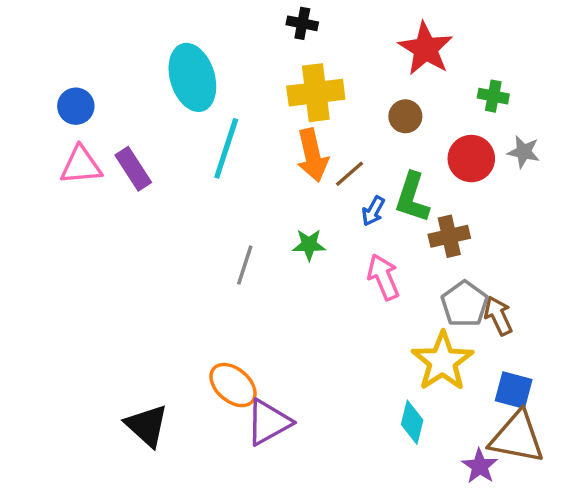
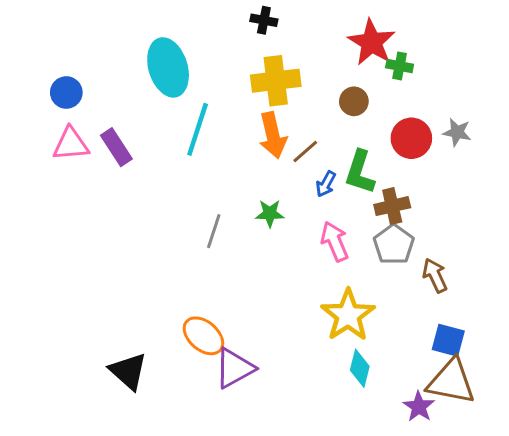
green cross: (493, 96) -> (400, 66), moved
gray pentagon: (465, 304) -> (394, 244), moved
yellow star: (443, 361) -> (348, 315), moved

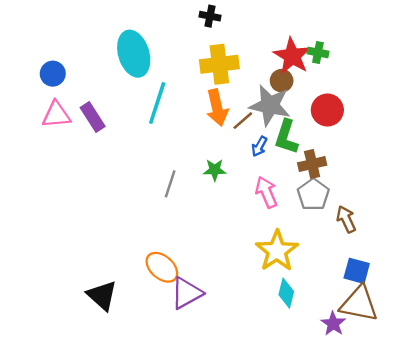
red star: (372, 42) -> (292, 56), moved
gray star: (457, 132) -> (270, 105), moved, size x1.8

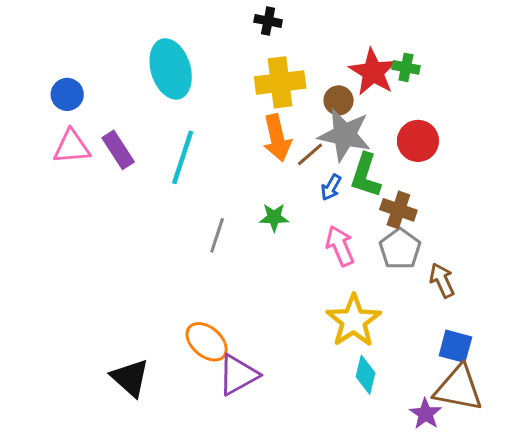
brown circle: (282, 81) -> (339, 100), moved
cyan line: (157, 103) -> (183, 157), moved
brown cross: (312, 164) -> (398, 210), turned 32

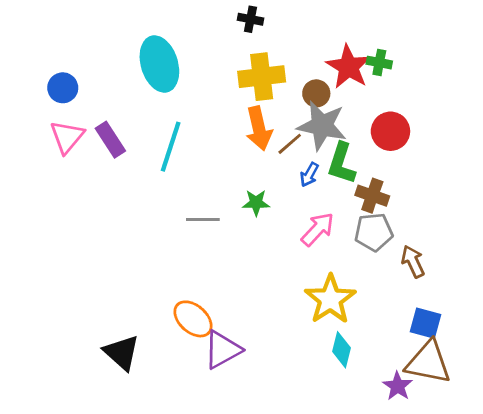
pink triangle: (72, 147) -> (67, 137), turned -45
gray line: (217, 235) -> (203, 219), turned 72
pink arrow: (340, 246) -> (318, 229), turned 66
gray pentagon: (400, 249) -> (374, 232), turned 30

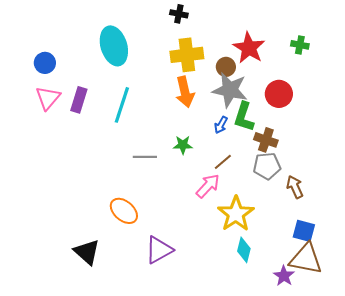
green cross: (379, 63) -> (300, 45), moved
purple rectangle: (110, 140) -> (79, 100), turned 50
brown line: (290, 144) -> (223, 162), moved
pink arrow: (318, 229) -> (208, 186), moved
orange ellipse: (193, 319) -> (124, 211), moved

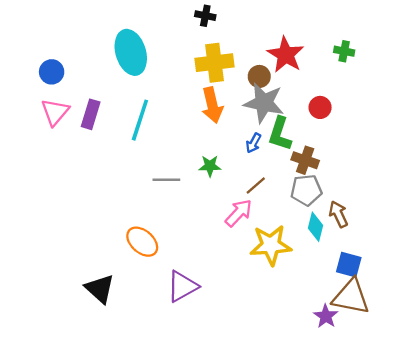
red circle: (279, 94) -> (320, 107), size x0.7
yellow star: (236, 214) -> (271, 245), turned 30
cyan diamond: (244, 250) -> (315, 227), moved

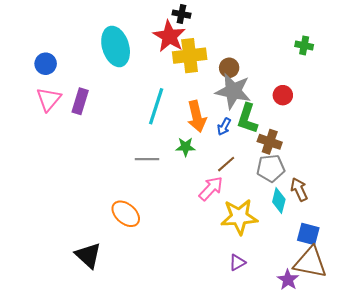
red star: (286, 55) -> (169, 36), moved
orange arrow: (212, 105) -> (197, 116), moved
cyan line: (140, 120) -> (156, 106), moved
purple triangle: (182, 286) -> (237, 262), moved, size x0.6

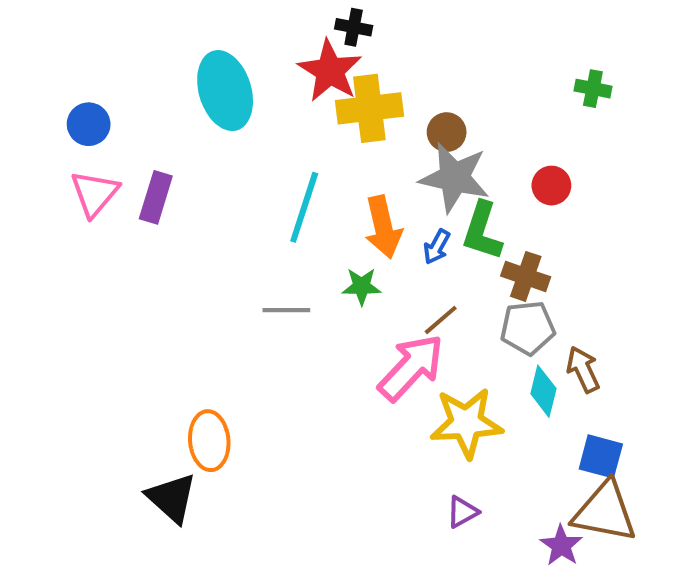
pink arrow: (211, 188) -> (411, 367), size x1.4
orange ellipse: (126, 214) -> (209, 441), moved, turned 44

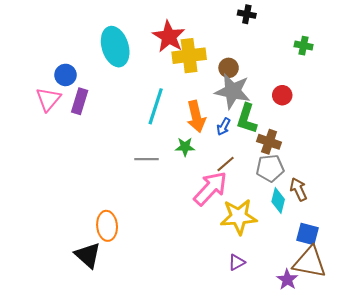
black cross: (354, 27) -> (247, 14), moved
blue circle: (89, 124) -> (66, 75), moved

